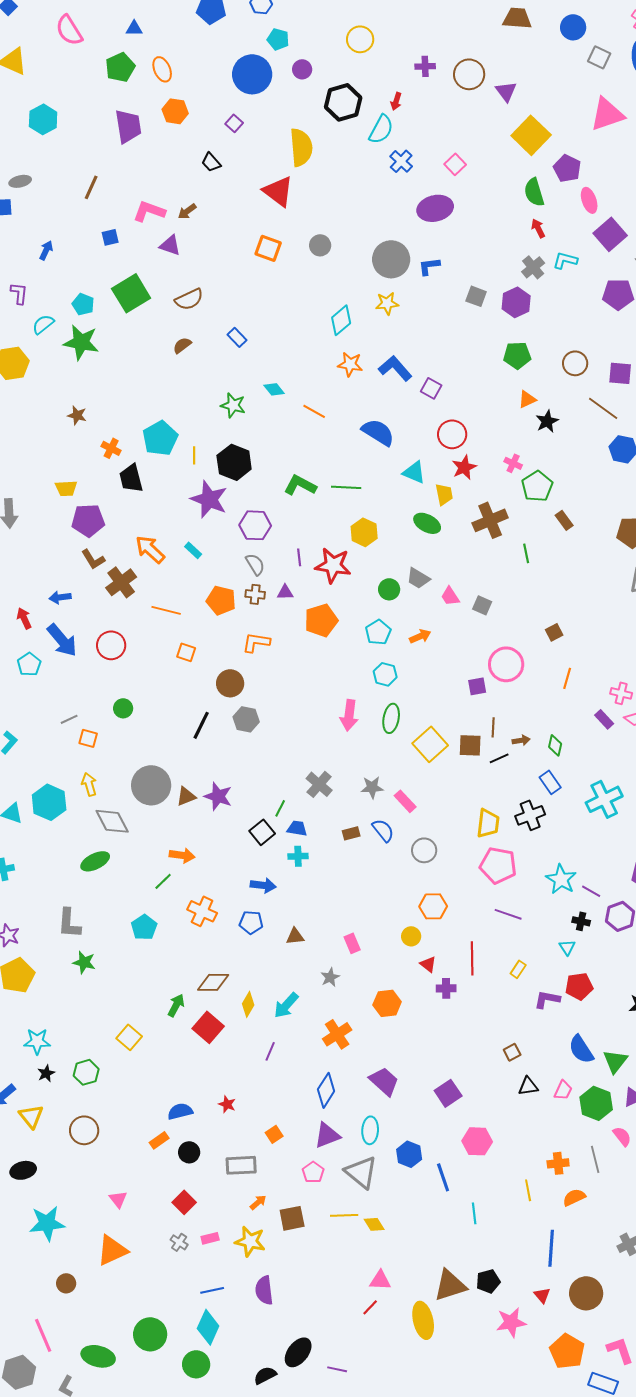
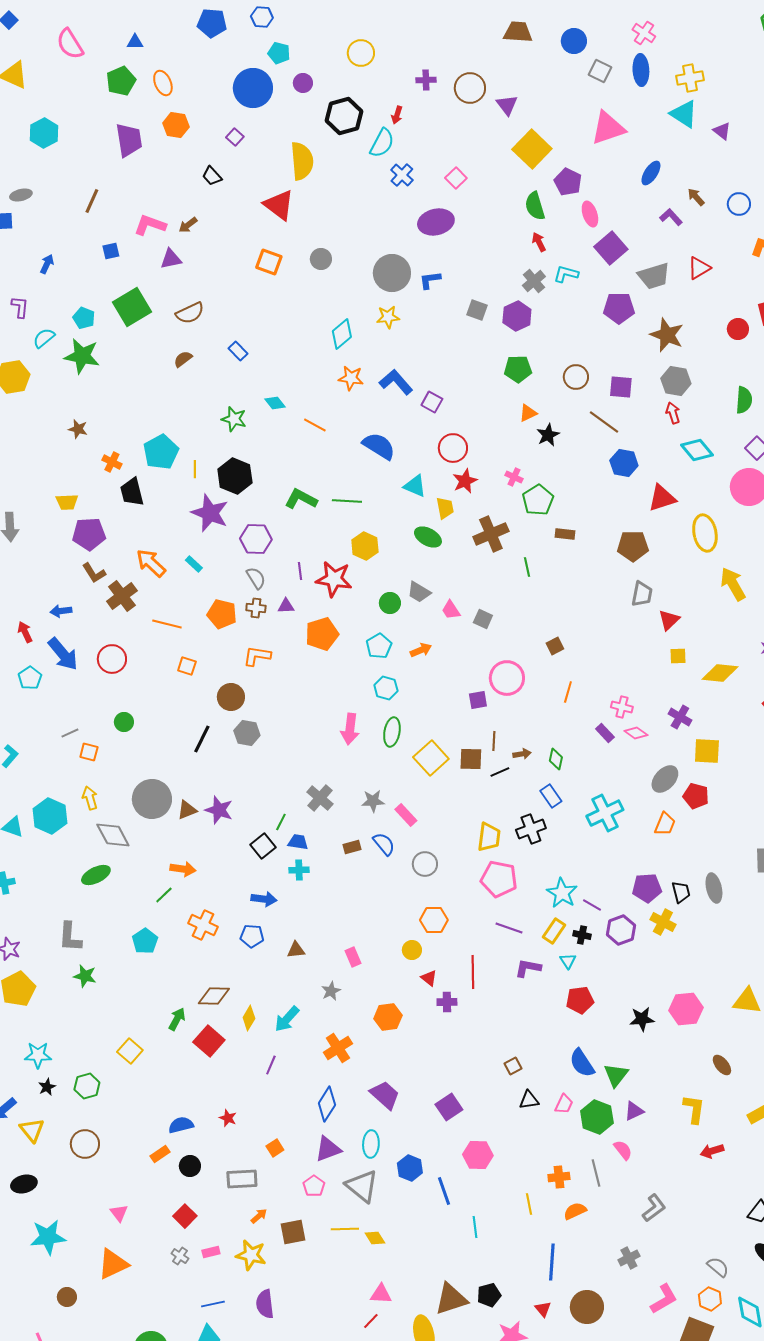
purple triangle: (170, 245) -> (171, 259), turned -30
brown rectangle: (564, 520) -> (565, 534), turned -48
yellow rectangle: (518, 969) -> (554, 931), moved, size x1.4
purple L-shape: (547, 999) -> (528, 968), moved

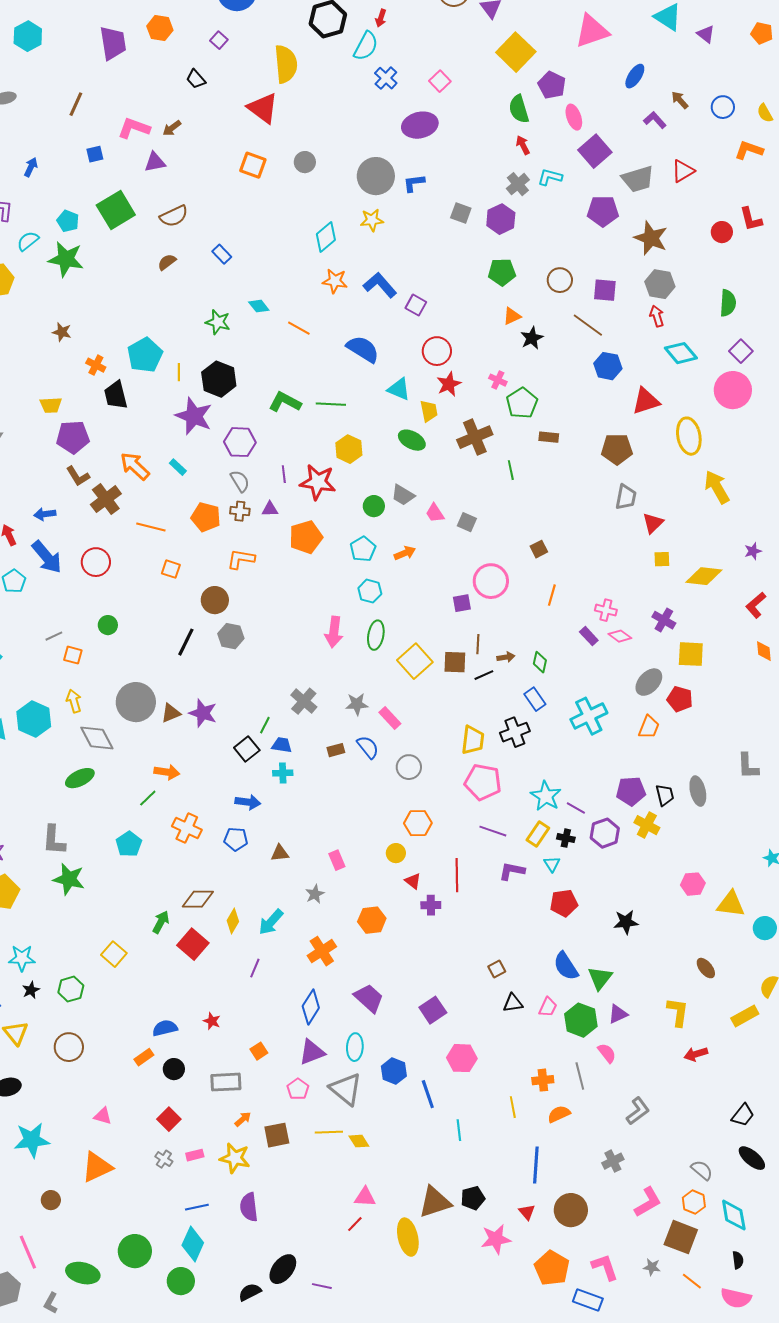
green star: (85, 976) -> (69, 879), size x1.4
pink hexagon: (686, 1009) -> (693, 884), moved, size x0.7
pink triangle: (119, 1213) -> (103, 1116), turned -36

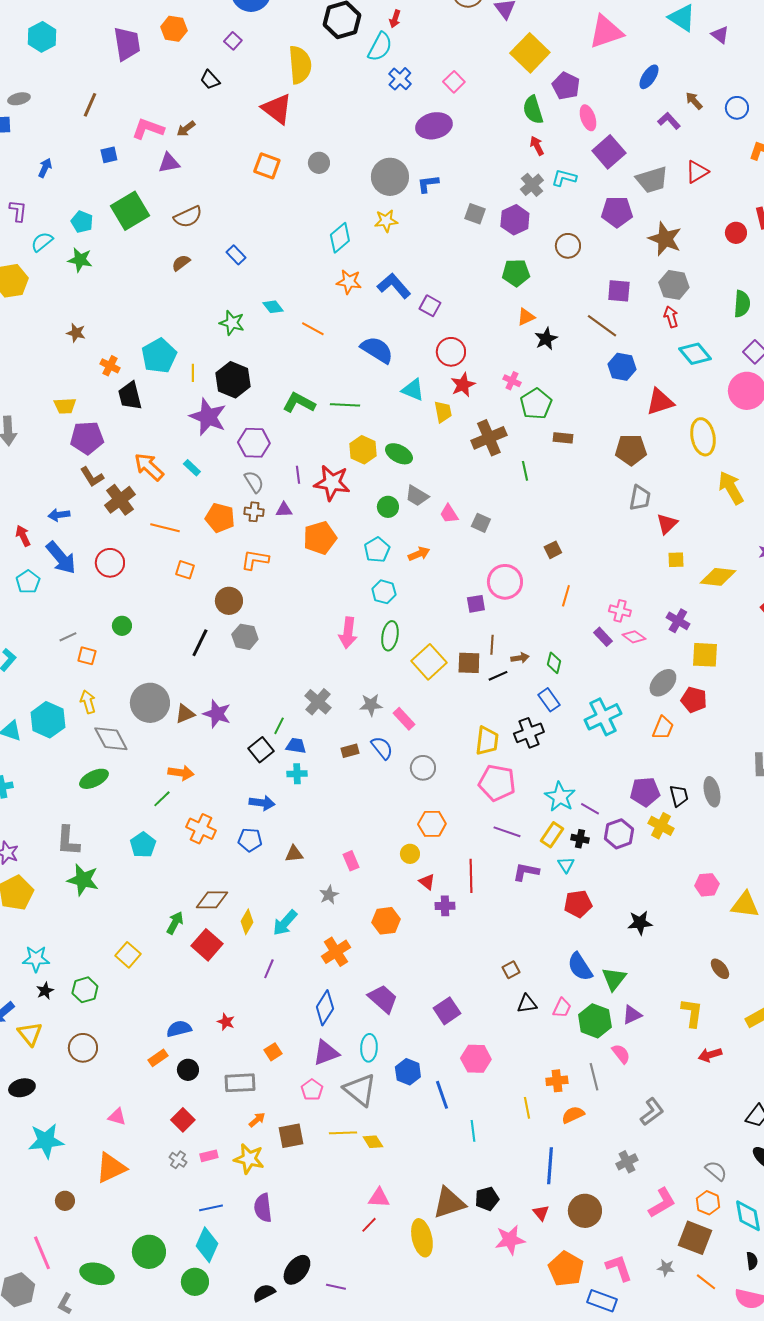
green star: (66, 259) -> (80, 260), size x0.7
brown circle: (560, 280) -> (568, 246), moved
green ellipse: (412, 440) -> (399, 454), moved

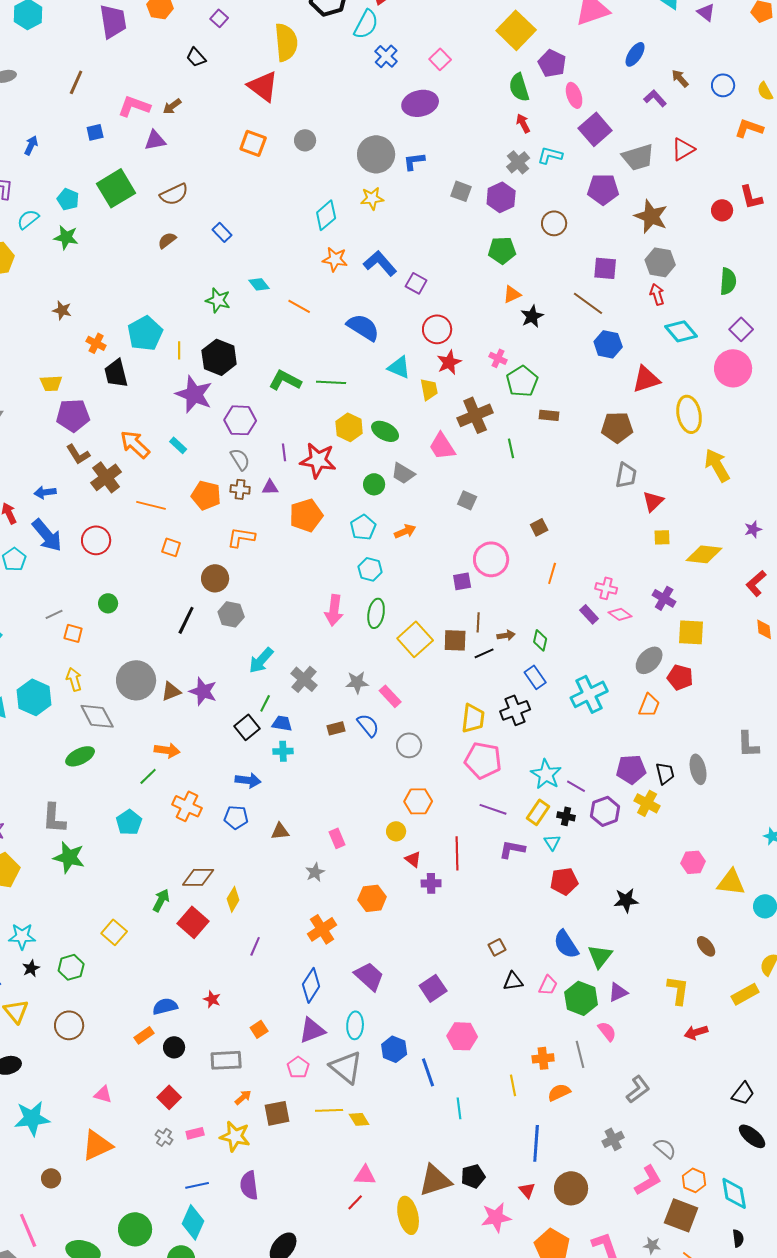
pink trapezoid: (449, 514) -> (442, 446), moved, size x1.4
cyan arrow: (285, 923) -> (261, 660), moved
gray semicircle: (716, 1171) -> (665, 1148), moved

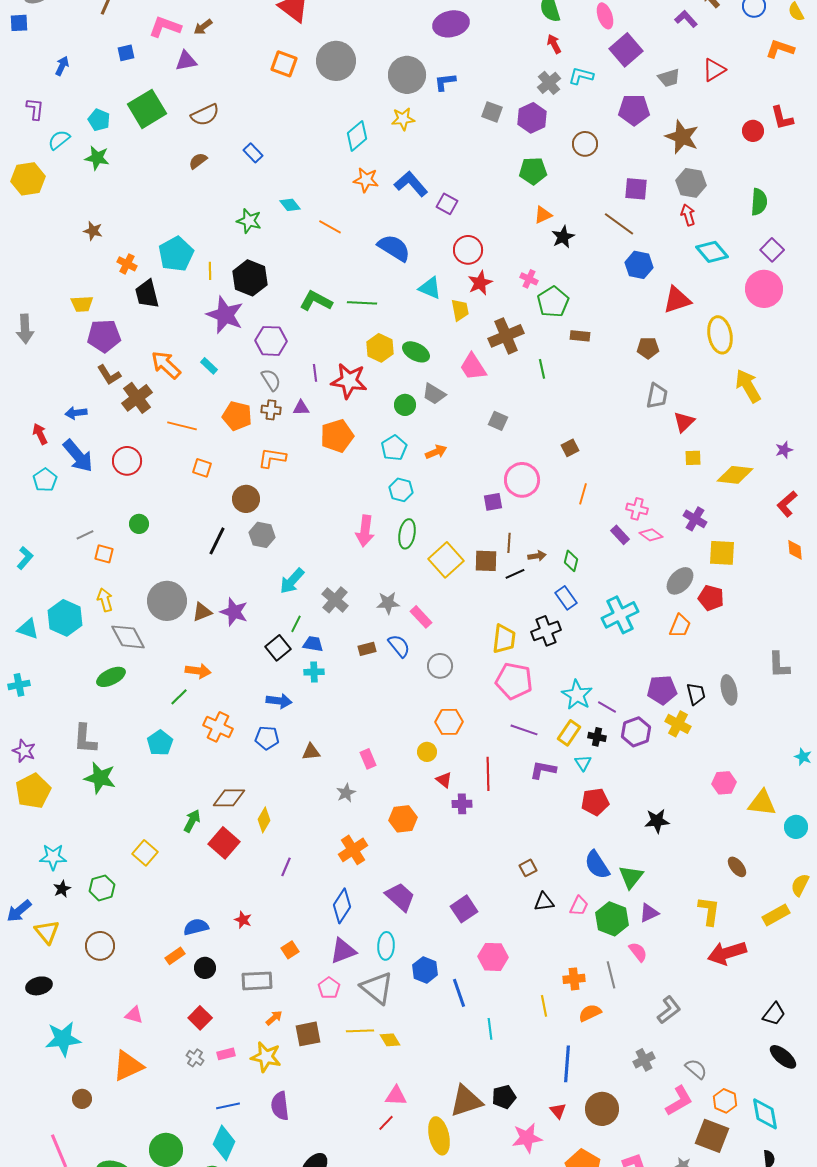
gray circle: (305, 140) -> (336, 61), size x1.8
gray trapezoid: (638, 157) -> (669, 78), size x0.7
brown pentagon: (617, 427) -> (648, 348), size x0.7
red arrow: (696, 1032) -> (727, 953), size x1.6

